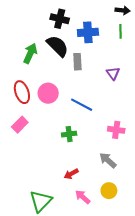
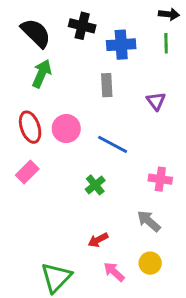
black semicircle: (58, 46) -> (36, 33), moved
green cross: (69, 134) -> (95, 185), turned -32

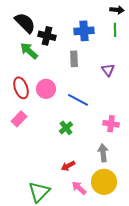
black cross: (82, 26) -> (47, 36), moved
green arrow: (42, 74) -> (29, 51), turned -72
gray arrow: (149, 221) -> (103, 153), turned 42
yellow circle: (150, 263) -> (104, 182), size x1.6

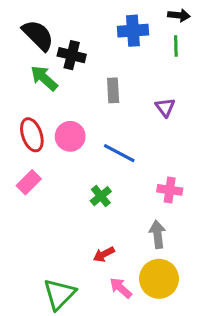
blue cross: (84, 31) -> (133, 31), moved

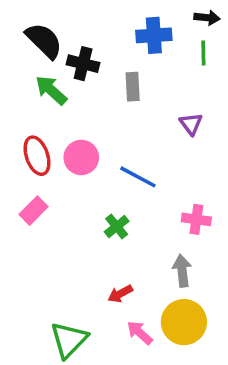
gray rectangle: (113, 90) -> (133, 87), moved

